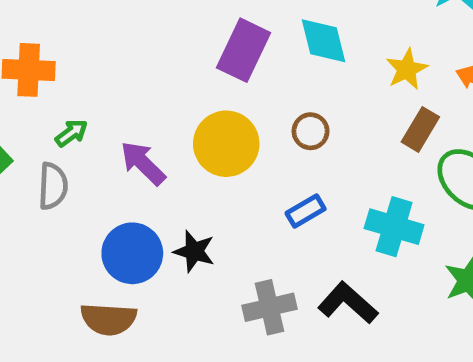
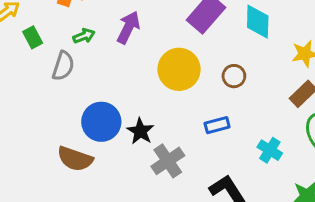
purple arrow: (143, 163) -> (128, 27), moved, turned 56
cyan cross: (394, 227) -> (270, 150), size x0.7
gray cross: (270, 307) -> (168, 161), moved, turned -36

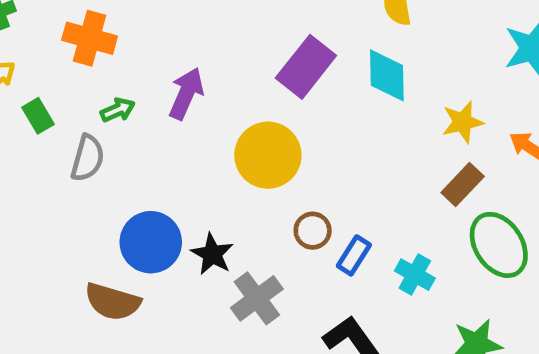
brown circle: (234, 76) -> (313, 231), moved
blue rectangle: (217, 125) -> (354, 255), moved, turned -40

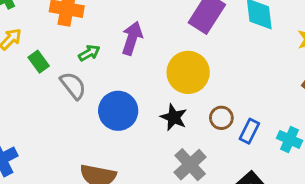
gray semicircle: (88, 158) -> (73, 86), turned -48
blue circle: (151, 242) -> (118, 111), moved
black star: (212, 254) -> (174, 117), moved

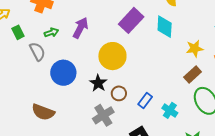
brown circle: (221, 118) -> (119, 93), moved

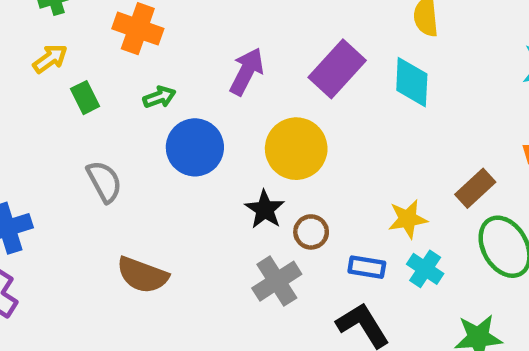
purple arrow: (80, 28) -> (247, 72), moved
yellow star: (195, 49) -> (408, 219), moved
gray semicircle: (37, 51) -> (104, 181), moved
blue circle: (63, 73) -> (195, 147), moved
blue rectangle: (145, 101) -> (367, 267), moved, turned 63

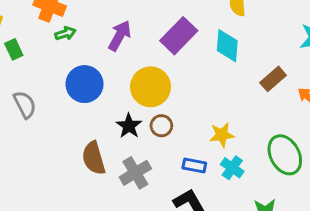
green arrow: (159, 97) -> (65, 33), moved
brown rectangle: (475, 188) -> (273, 79), moved
brown circle: (311, 232) -> (161, 126), moved
brown semicircle: (142, 275) -> (94, 158), moved, turned 52

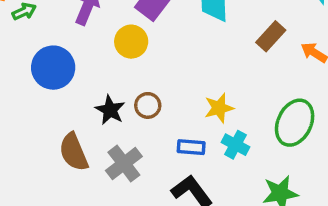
yellow circle: (151, 87) -> (131, 42), moved, size x0.7
green ellipse: (285, 155) -> (295, 123), turned 60

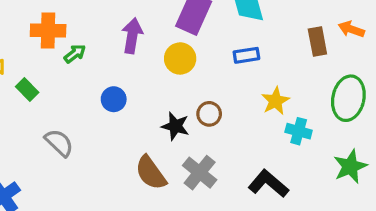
brown rectangle: (271, 36) -> (317, 42), moved, turned -40
blue circle: (53, 68) -> (114, 99), size x0.6
blue rectangle: (191, 147) -> (246, 55), moved

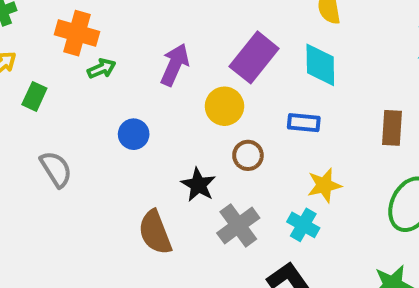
green rectangle: (27, 90) -> (34, 96), turned 55
brown circle: (209, 114) -> (248, 155), moved
cyan cross: (299, 131) -> (303, 225), moved
gray cross: (200, 173) -> (238, 225), moved

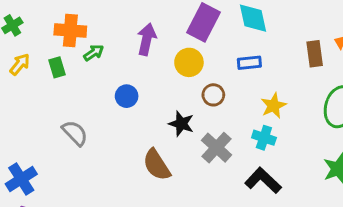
green rectangle: (34, 96) -> (57, 67), moved, turned -30

